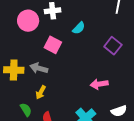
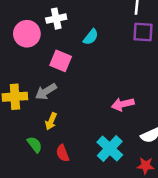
purple square: (113, 46) -> (143, 32), moved, turned -30
gray arrow: (39, 68) -> (46, 92), turned -42

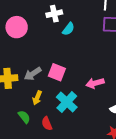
white cross: (56, 19) -> (54, 14), moved
pink square: (61, 61) -> (57, 72), moved
cyan cross: (110, 148) -> (67, 102), moved

